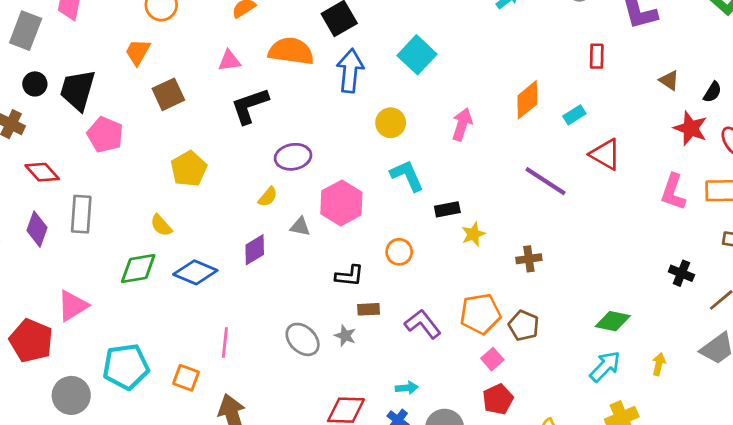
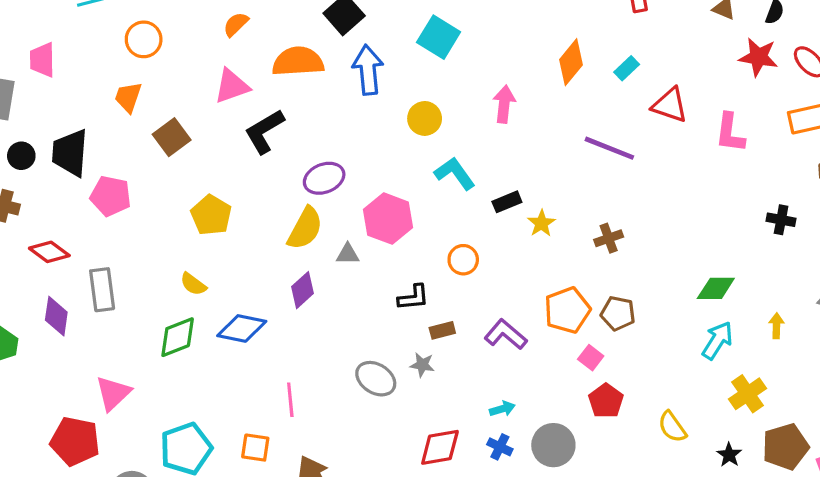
pink triangle: (229, 61) -> (232, 86), size x1.4
pink L-shape: (673, 192) -> (730, 133), moved
yellow semicircle: (268, 197) -> (305, 228), size x1.8

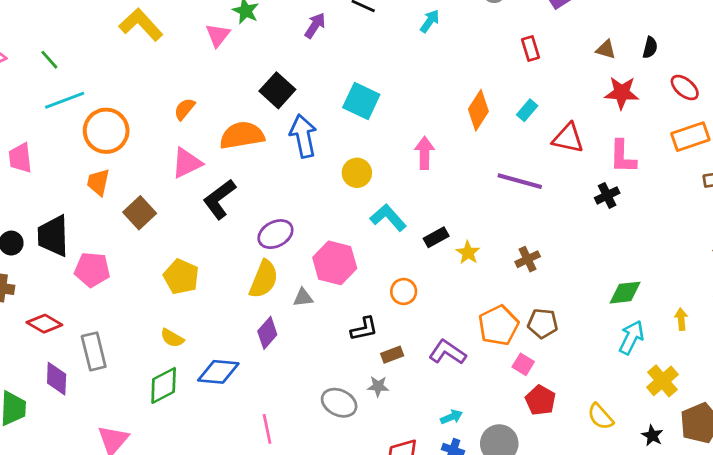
orange circle: (144, 39) -> (106, 131), size x1.4
red star: (758, 57) -> (622, 93), moved
black cross: (781, 220) -> (607, 195), moved, turned -30

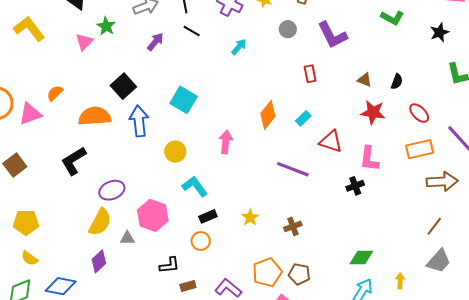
pink triangle: (187, 163) -> (30, 114), moved
black rectangle: (436, 237) -> (208, 216), moved
yellow pentagon: (181, 277) -> (26, 222), moved, turned -30

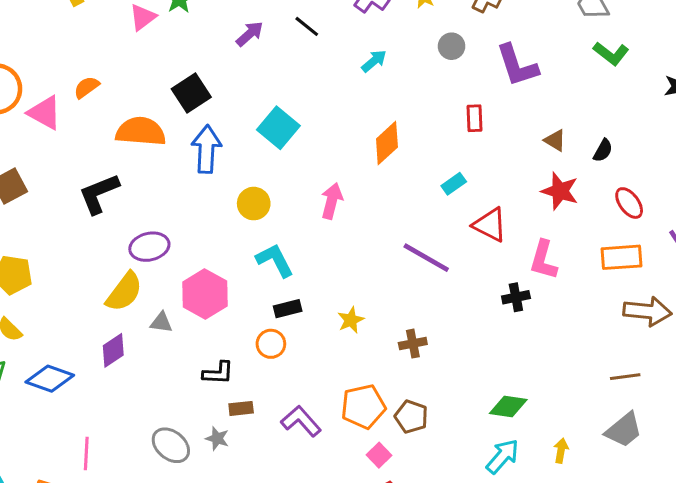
pink triangle: (30, 114) -> (45, 113), turned 40
orange diamond: (268, 115) -> (387, 143), moved
brown line: (434, 226) -> (625, 377), turned 36

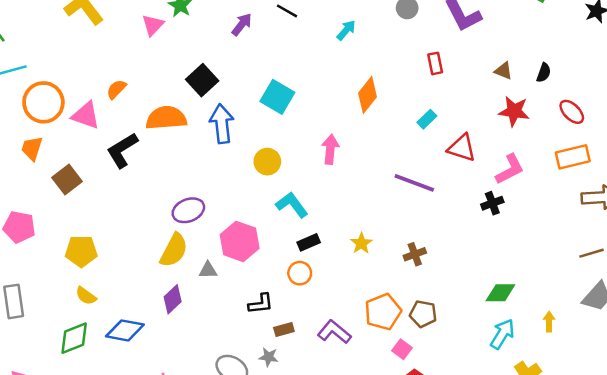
black L-shape: (99, 194) -> (122, 150), moved
pink L-shape: (543, 260) -> (510, 169), turned -124

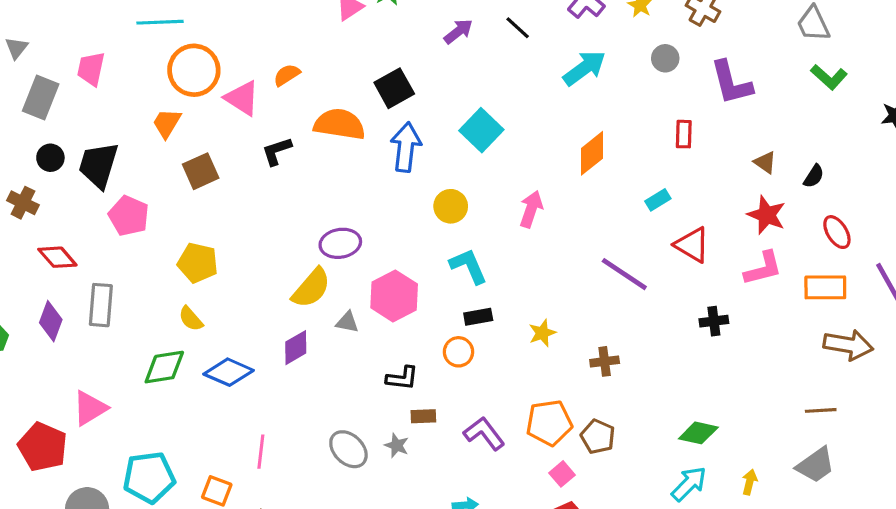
cyan arrow: (346, 30) -> (584, 68), size x1.6
black L-shape: (122, 150) -> (277, 151), size x0.7
pink L-shape: (510, 169) -> (763, 268), moved

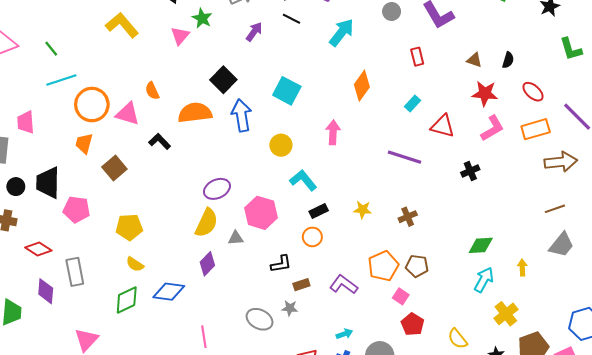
orange semicircle: (287, 75) -> (152, 91), turned -66
black L-shape: (277, 151) -> (160, 141), turned 80
yellow star: (542, 333) -> (363, 210), turned -30

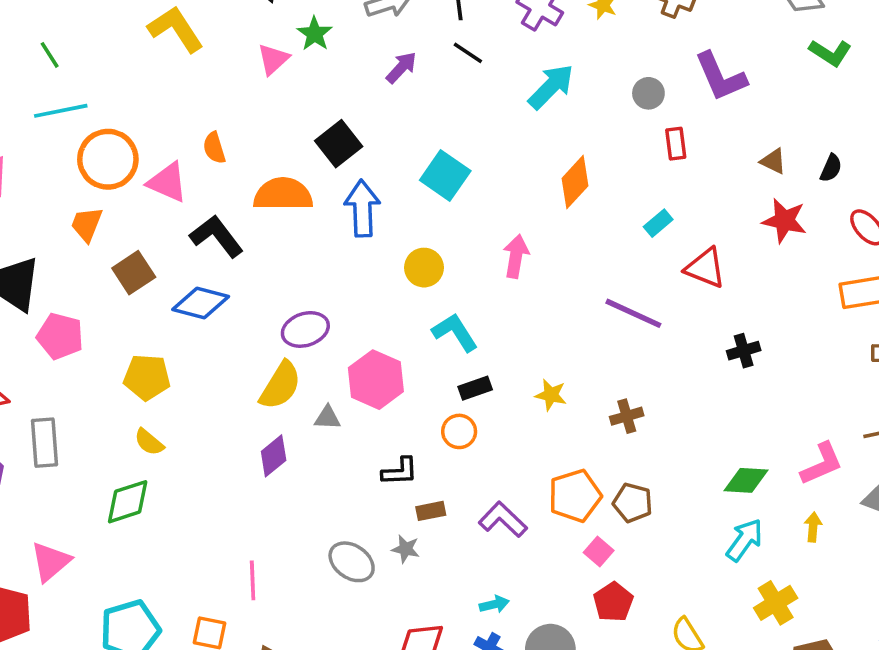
gray circle: (392, 11) -> (648, 93), moved
pink L-shape: (492, 128) -> (822, 464), moved
black L-shape: (160, 141) -> (216, 236), size x1.4
blue diamond: (169, 292) -> (201, 303), moved

